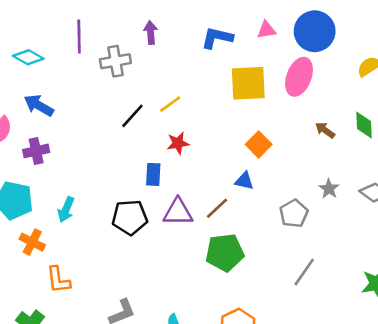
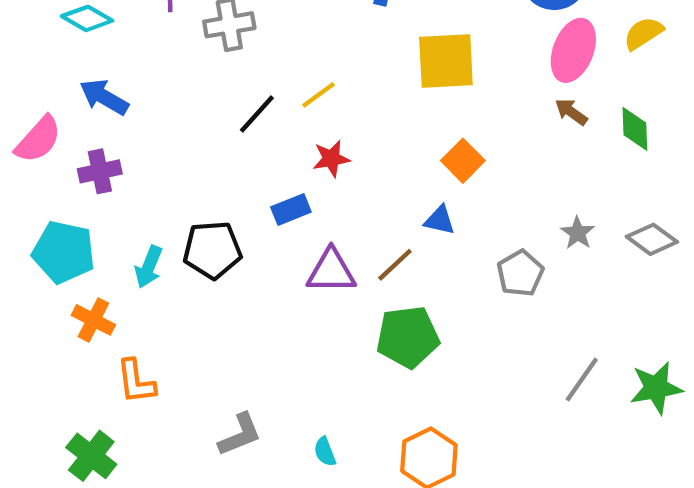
pink ellipse: (299, 77) -> (573, 50), moved
brown arrow: (325, 130) -> (571, 112), moved
blue rectangle: (153, 174) -> (291, 210), turned 65
black pentagon: (130, 217) -> (212, 250), moved
gray line: (304, 272) -> (582, 379), moved

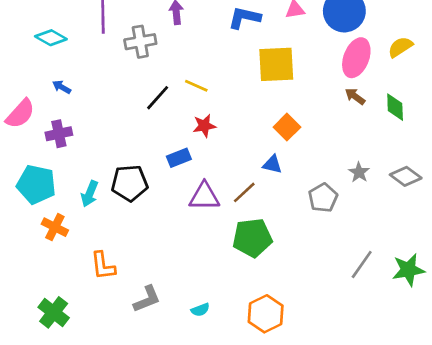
yellow line: (319, 95) -> (196, 86), turned 60
blue arrow: (104, 97) -> (62, 87), size x0.6
orange L-shape: (136, 382) -> (103, 266), moved
cyan semicircle: (325, 452) -> (200, 310), turned -90

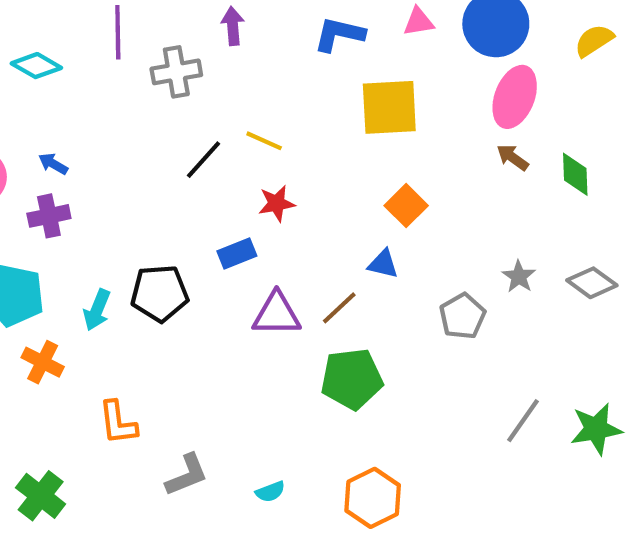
yellow semicircle: (400, 47) -> (594, 41), moved
blue arrow: (62, 87) -> (53, 164), moved

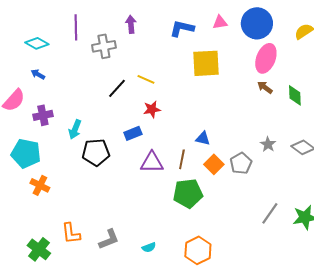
blue arrow: (53, 164) -> (38, 74), moved
orange square: (406, 206) -> (214, 164), moved
brown line: (339, 308) -> (182, 159), turned -36
cyan arrow: (97, 310) -> (75, 129), moved
orange L-shape: (118, 423) -> (71, 233), moved

